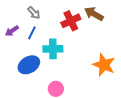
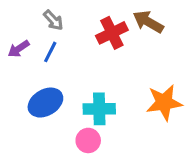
cyan cross: (53, 49) -> (99, 109), moved
orange star: (104, 65) -> (164, 103), turned -30

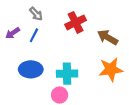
brown arrow: (148, 22) -> (108, 37), moved
blue ellipse: (45, 103) -> (31, 69), turned 30

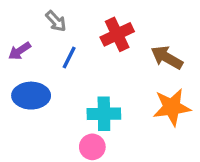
blue line: (34, 35) -> (69, 58), moved
blue ellipse: (31, 69) -> (31, 96), moved

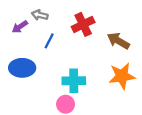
gray arrow: (56, 21) -> (40, 15), turned 147
purple arrow: (20, 51) -> (20, 27), moved

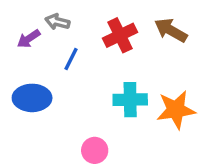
brown arrow: (118, 41) -> (171, 30), moved
cyan cross: (74, 81) -> (130, 100), moved

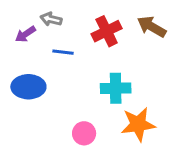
blue line: (71, 59) -> (63, 52), turned 70
orange star: (176, 110) -> (138, 124), moved

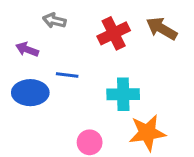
purple arrow: (25, 34) -> (27, 49), moved, turned 55
blue line: (63, 52) -> (67, 75), moved

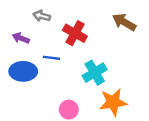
red cross: (114, 33) -> (75, 33), moved, turned -35
cyan cross: (123, 94) -> (95, 73), turned -30

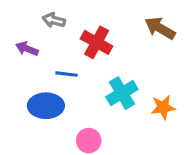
blue ellipse: (23, 71) -> (46, 106), moved
orange star: (113, 102) -> (163, 107), moved, size x0.7

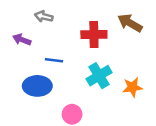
red cross: (97, 42) -> (94, 34), moved, turned -30

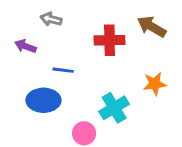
cyan cross: (99, 76) -> (114, 108), moved
orange star: (133, 87) -> (155, 84), moved

